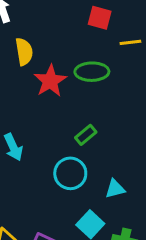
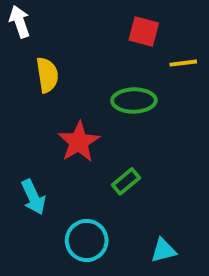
red star: (50, 81) -> (79, 142), moved
cyan circle: (70, 173) -> (87, 241), moved

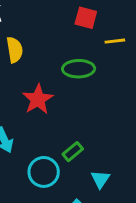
green rectangle: (126, 181) -> (73, 152), moved
cyan triangle: (164, 250) -> (100, 179), turned -42

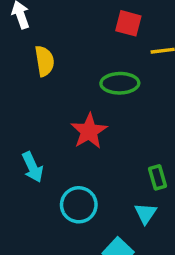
red star: (38, 99) -> (89, 131), moved
green rectangle: (73, 152) -> (157, 177), moved, turned -66

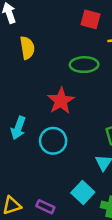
cyan arrow: (33, 167) -> (18, 128), turned 45
cyan circle: (79, 205) -> (53, 141), moved

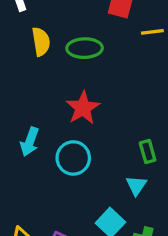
green ellipse: (84, 65) -> (85, 48), moved

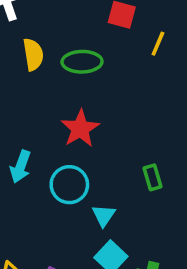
yellow line: (152, 32) -> (158, 44), turned -60
cyan triangle: (136, 185) -> (104, 215), moved

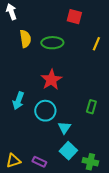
yellow line: (158, 44) -> (96, 44), moved
green rectangle: (152, 177) -> (91, 107), turned 32

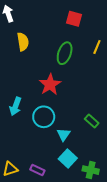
green ellipse: (52, 43) -> (65, 53), moved, turned -70
green rectangle: (91, 107) -> (92, 121), moved, turned -64

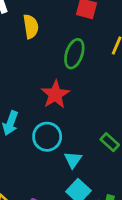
yellow semicircle: (23, 42) -> (31, 26), moved

